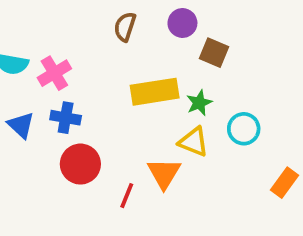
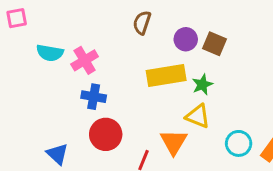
purple circle: (182, 23) -> (186, 39), moved
blue triangle: (21, 125) -> (57, 154), moved
cyan circle: (244, 129) -> (239, 143), moved

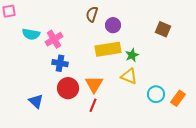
purple circle: (186, 39) -> (113, 25), moved
brown square: (214, 44) -> (163, 29), moved
orange triangle: (174, 142) -> (94, 84), moved

